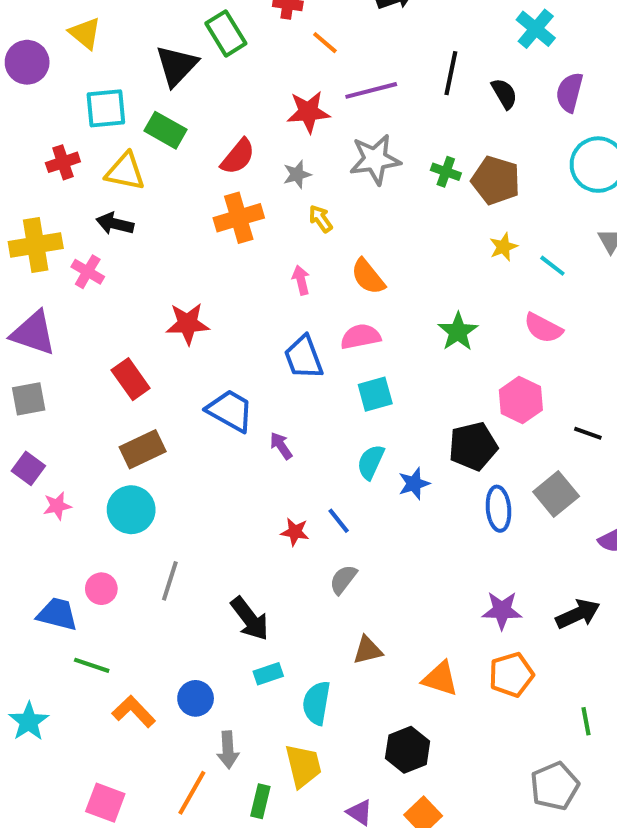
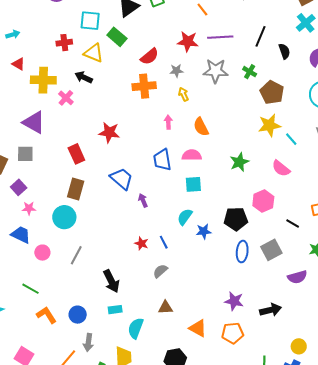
green cross: (446, 172) -> (250, 72), moved
yellow star: (503, 247) -> (269, 125), size x1.6
brown rectangle: (143, 449) -> (76, 189), turned -60
blue trapezoid: (57, 614) -> (21, 235), moved

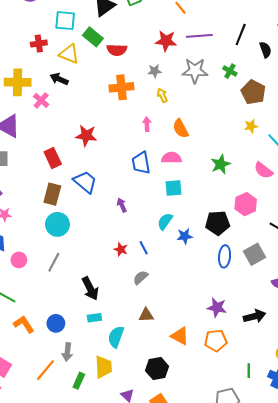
red semicircle: (149, 56) -> (117, 50), moved, turned 42
yellow star: (269, 125) -> (251, 126), size x0.6
blue trapezoid: (122, 179) -> (85, 182), moved
cyan circle: (64, 217) -> (57, 224), moved

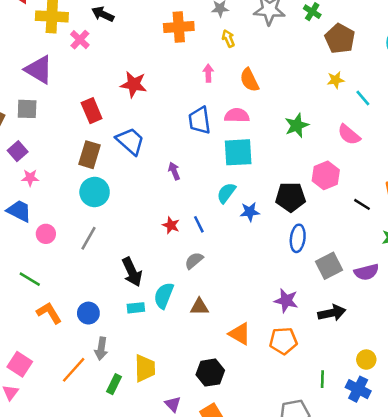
cyan square: (173, 188) -> (238, 152), size x1.4
gray square: (255, 254) -> (329, 266), moved
cyan semicircle: (116, 337) -> (164, 295), moved

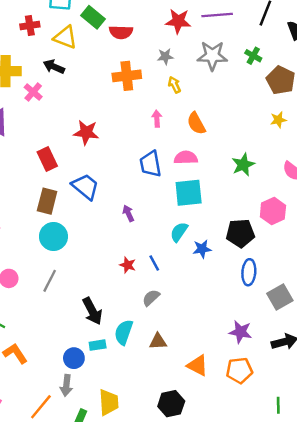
blue circle: (88, 313) -> (74, 358), moved

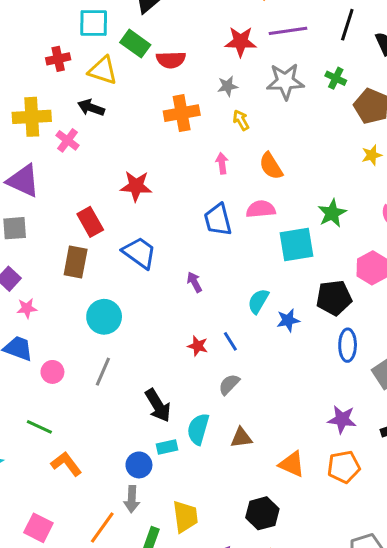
cyan square: (189, 193) -> (297, 245), moved
brown rectangle: (47, 201) -> (76, 262), moved

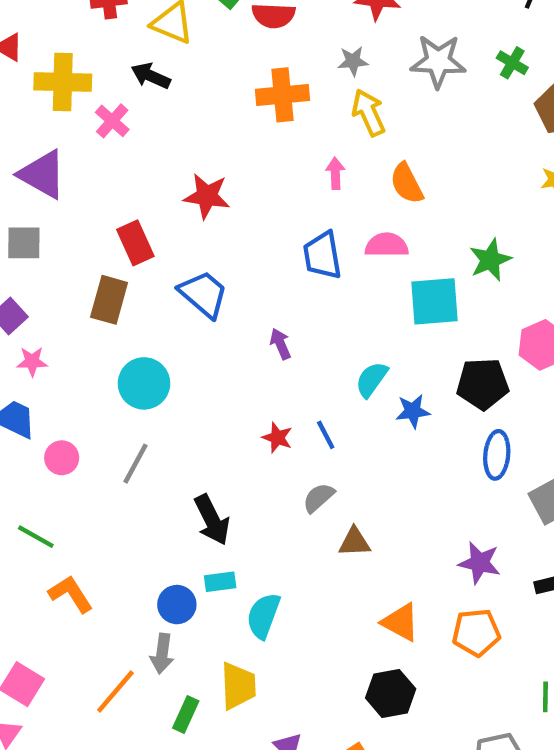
yellow arrow: (241, 120) -> (369, 113), size x1.5
cyan semicircle: (198, 429) -> (263, 616), moved
brown triangle: (241, 438) -> (354, 542), moved
black hexagon: (262, 513) -> (391, 693), moved

